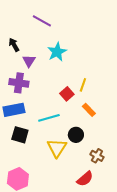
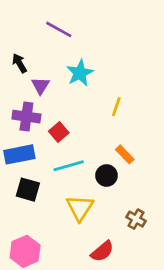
yellow line: (83, 85) -> (116, 107), moved
red square: (67, 94) -> (59, 132), moved
black circle: (76, 135) -> (106, 176), moved
red semicircle: (85, 179) -> (102, 251), moved

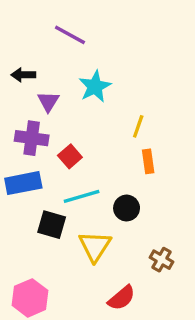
black arrow: (19, 63) -> (23, 75), turned -60
orange rectangle: (125, 154) -> (148, 161), moved, turned 36
black square: (28, 190) -> (52, 225), moved

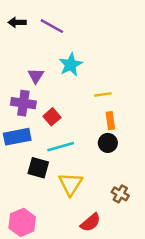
black arrow: (23, 75) -> (17, 22), moved
yellow line: (138, 126) -> (103, 94), turned 63
black circle: (127, 208) -> (108, 143), moved

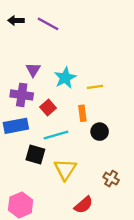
cyan star: (71, 65) -> (65, 78), moved
orange rectangle: (110, 121) -> (82, 113), moved

